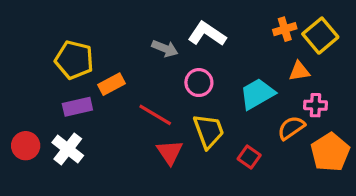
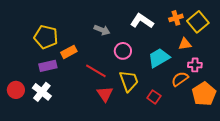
white L-shape: (207, 34) -> (142, 21), moved

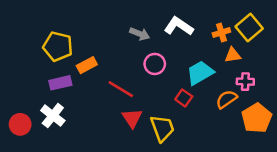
orange cross: (176, 18) -> (221, 33), moved
gray arrow: (102, 30) -> (140, 34), moved
yellow trapezoid: (129, 81) -> (162, 128), moved
red circle: (16, 90) -> (20, 124), moved
red square: (154, 97) -> (184, 98), moved

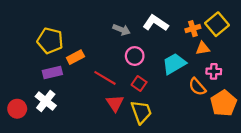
red square: (184, 98) -> (139, 83), moved
orange semicircle: (226, 99) -> (197, 87), turned -96

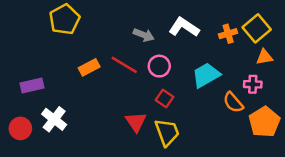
yellow pentagon: (50, 41) -> (65, 19), moved, turned 30
orange triangle: (203, 48) -> (264, 57), moved
purple rectangle: (52, 72) -> (32, 86), moved
red line: (105, 78) -> (124, 65), moved

